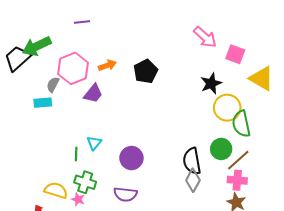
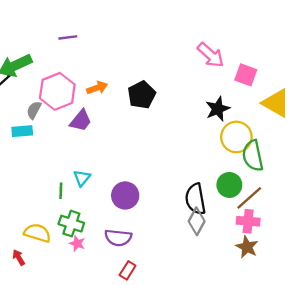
pink star: (78, 199) -> (77, 243), moved

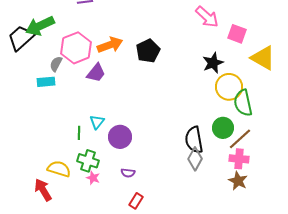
orange arrow: (97, 88) -> (110, 45), size x1.4
purple circle: (125, 195) -> (120, 137), moved
purple semicircle: (118, 238) -> (128, 173), size x0.6
red arrow: (19, 258) -> (43, 190), size x1.6

